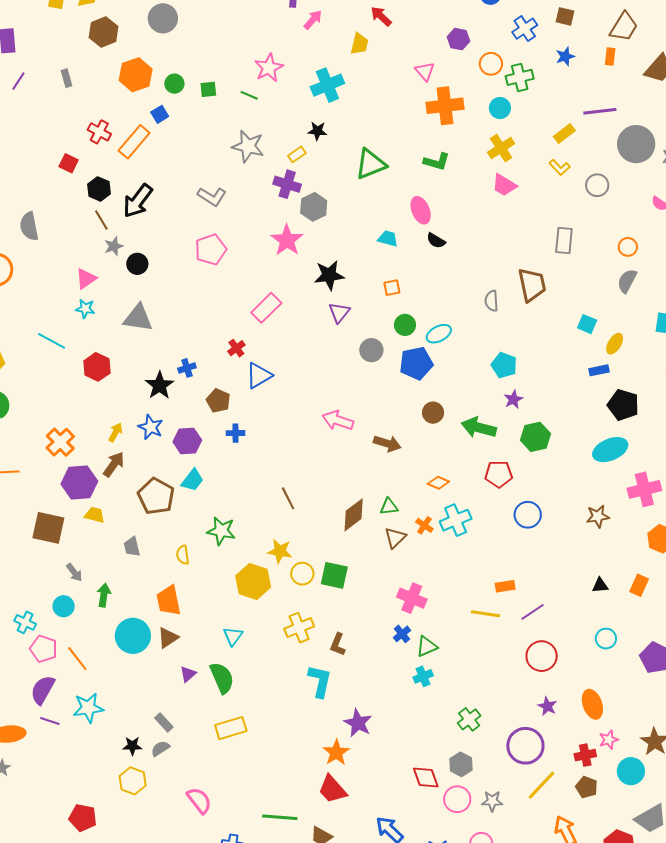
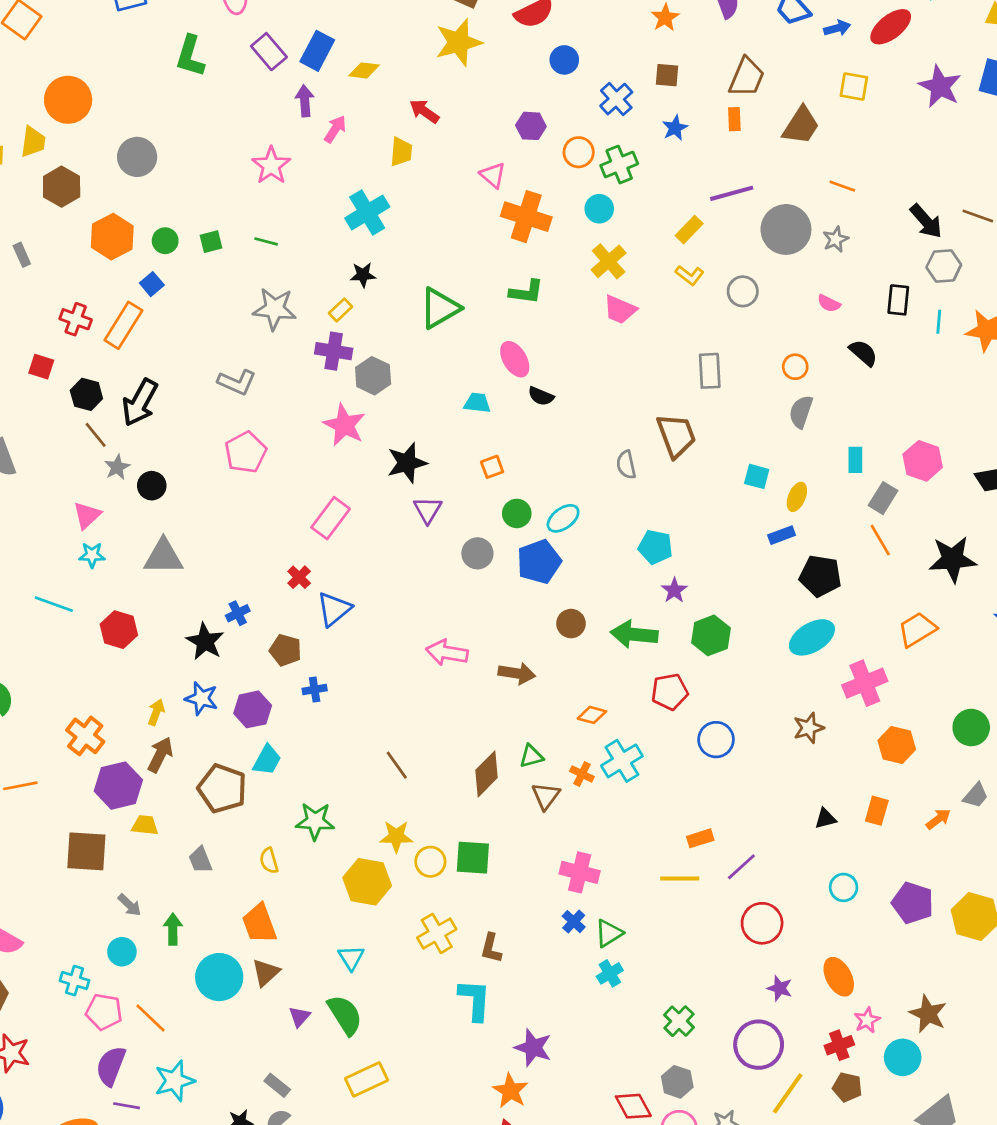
pink star: (269, 68) -> (271, 165), moved
orange cross: (445, 106) -> (526, 217), turned 33

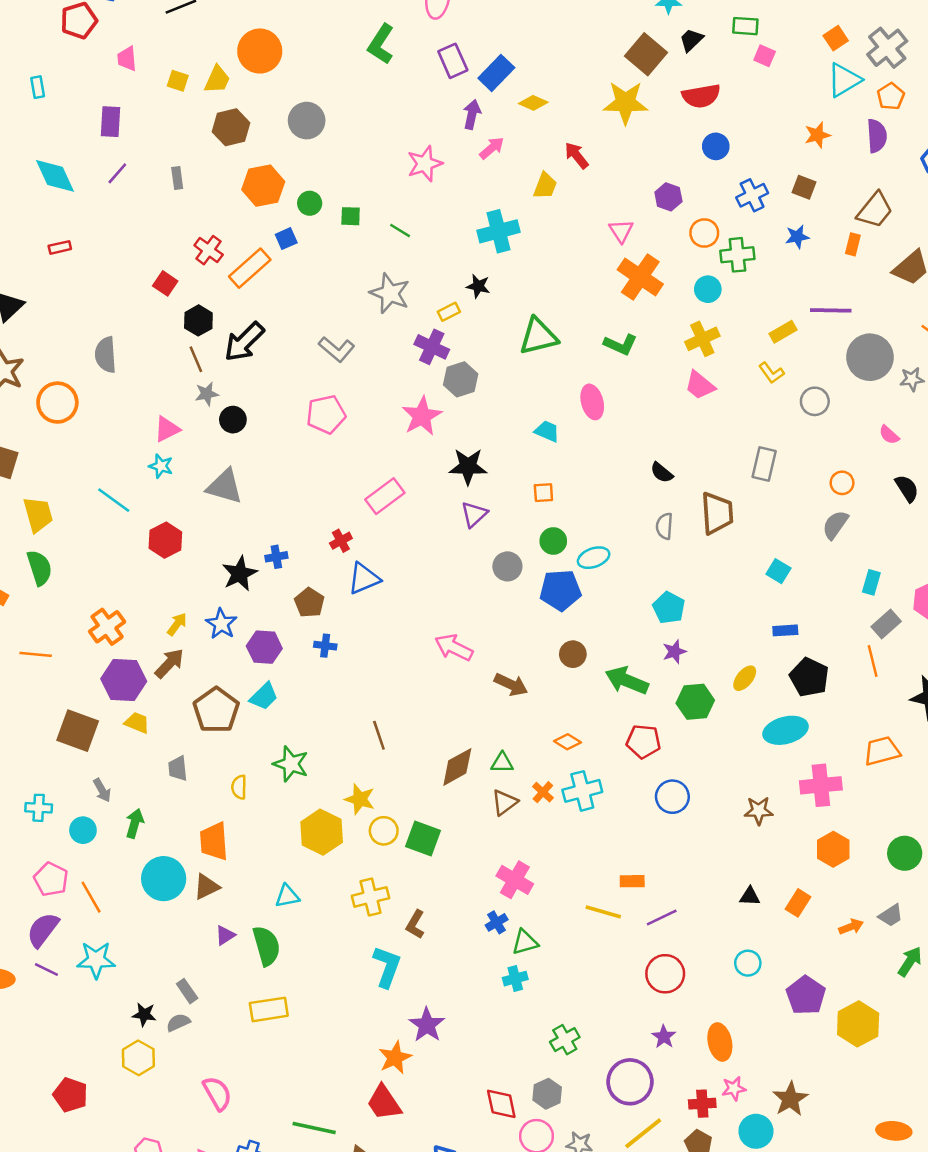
black semicircle: (541, 396) -> (662, 473), moved
yellow ellipse: (797, 497) -> (745, 678), moved
cyan triangle: (351, 958) -> (287, 896), turned 35
cyan cross: (74, 981) -> (39, 808), moved, turned -30

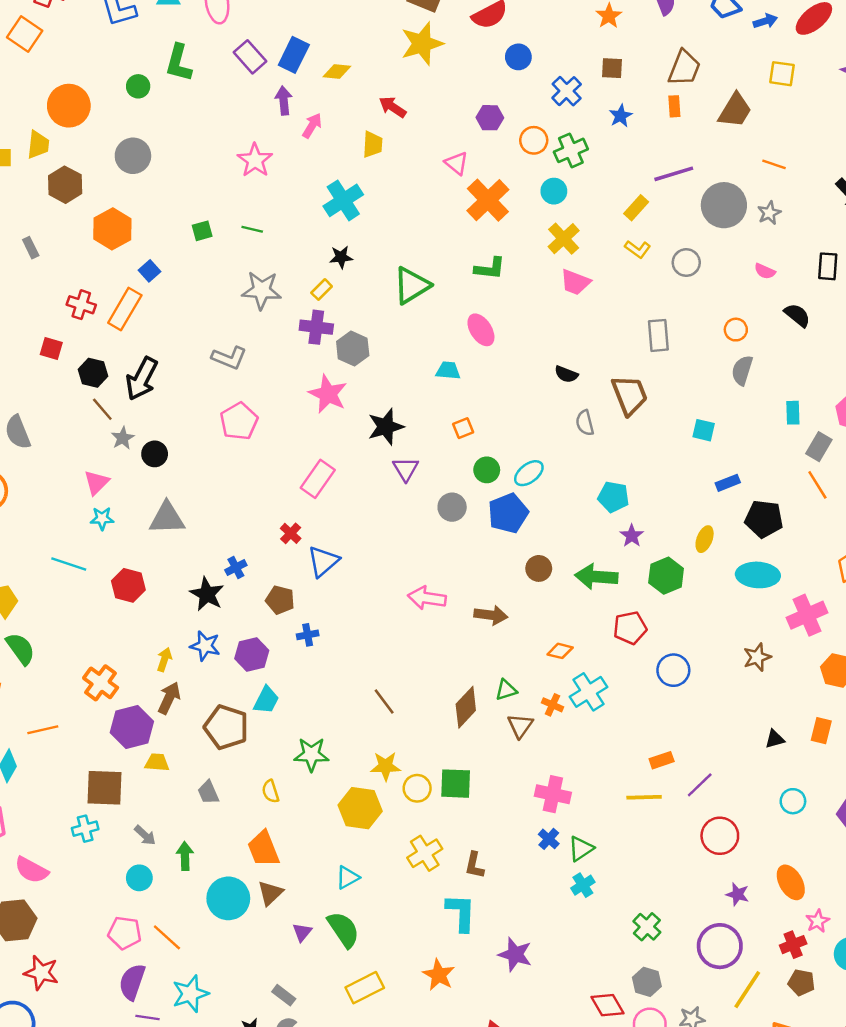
green circle: (310, 203) -> (138, 86), moved
orange cross: (640, 277) -> (488, 200), turned 30
cyan ellipse: (786, 730) -> (758, 575), turned 36
cyan cross: (39, 808) -> (85, 829), moved
orange star: (395, 1058) -> (439, 975), moved

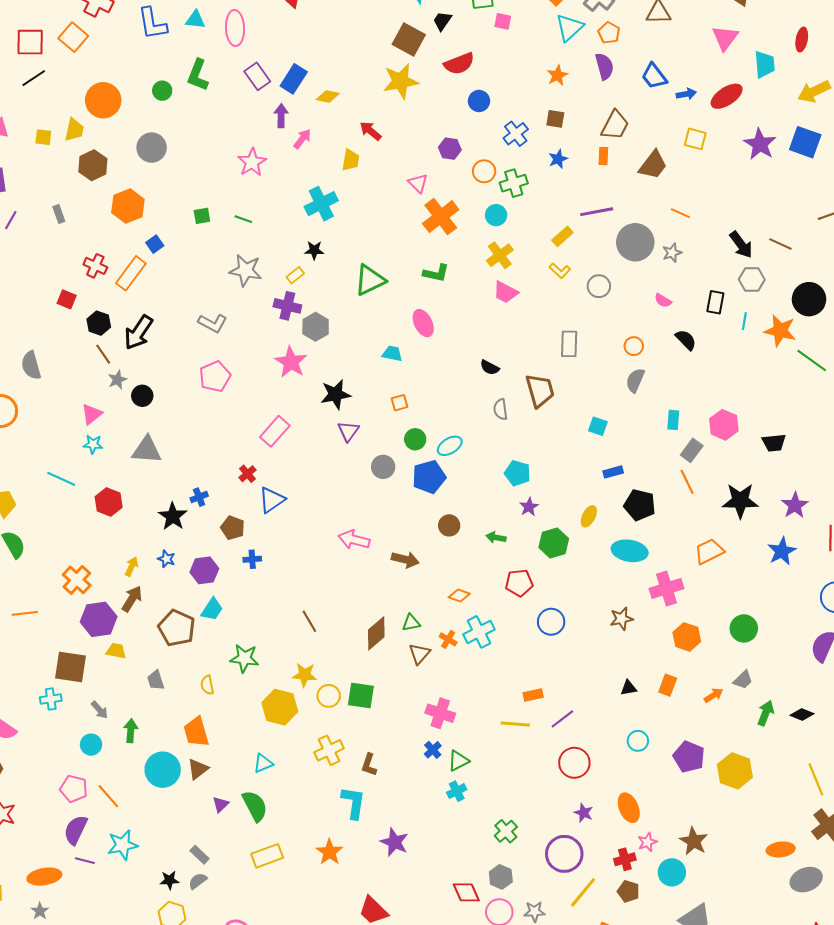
green arrow: (596, 577) -> (496, 537), size x0.6
blue star: (205, 646) -> (167, 559), size x0.7

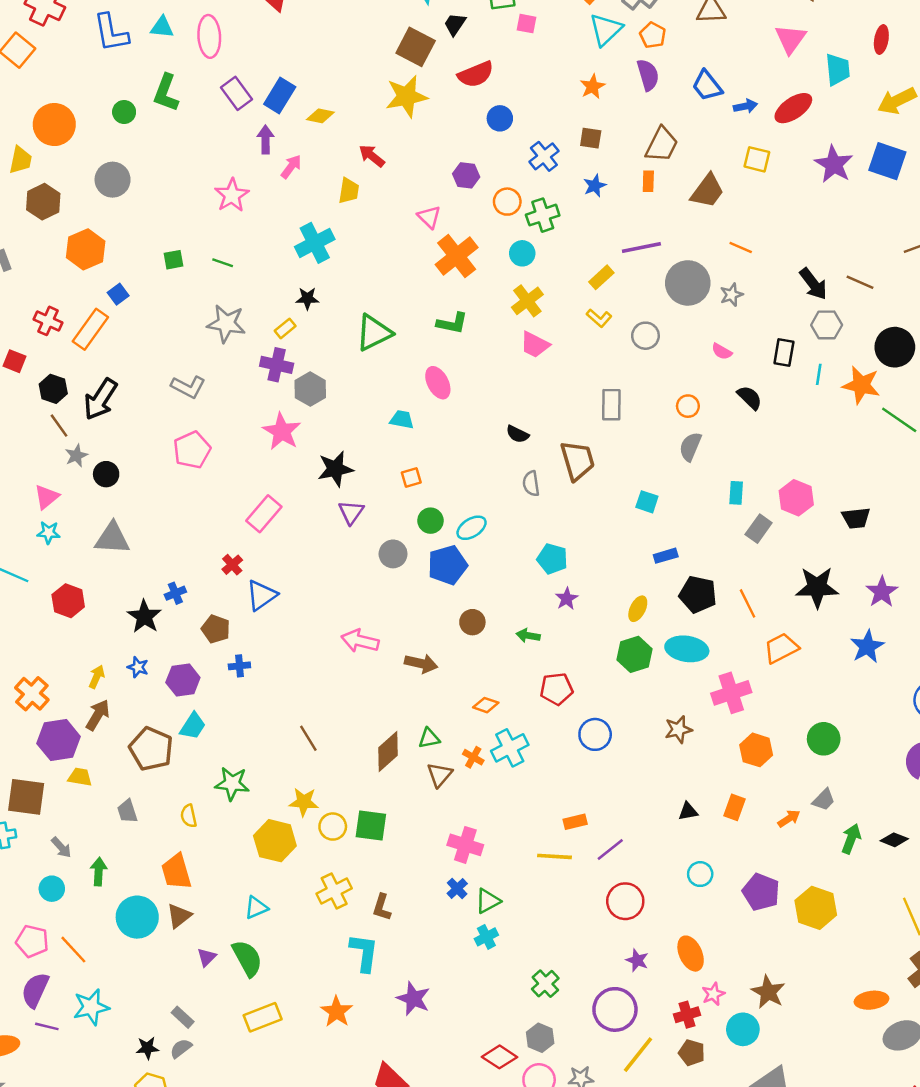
orange line: (687, 482) -> (747, 603), moved
green hexagon: (554, 543) -> (635, 654), moved
red diamond: (466, 892) -> (499, 1057), turned -32

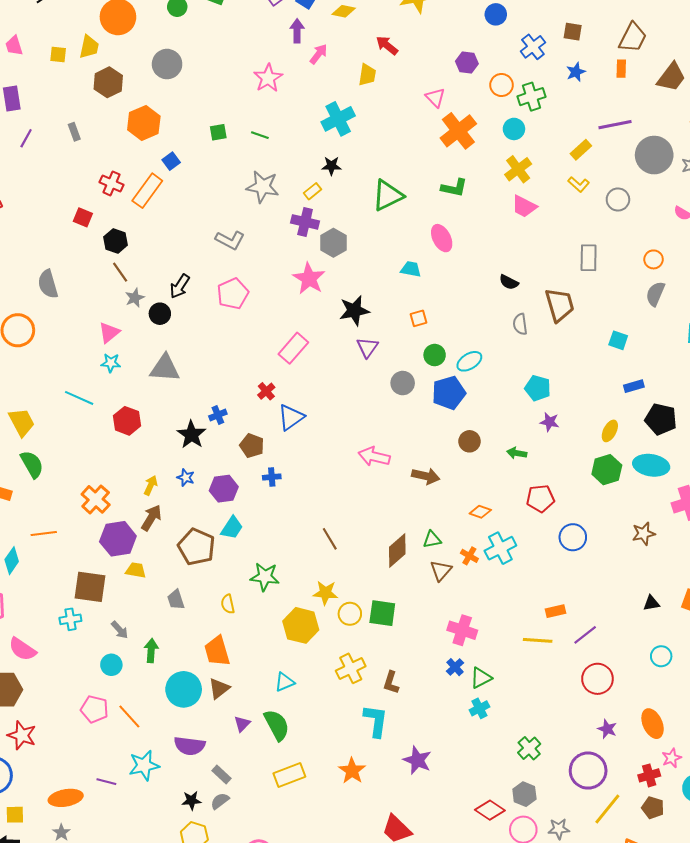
black arrow: (100, 399) -> (180, 286), moved, size x0.7
purple star: (567, 599) -> (550, 422), turned -30
purple semicircle: (35, 990) -> (190, 746), moved, turned -108

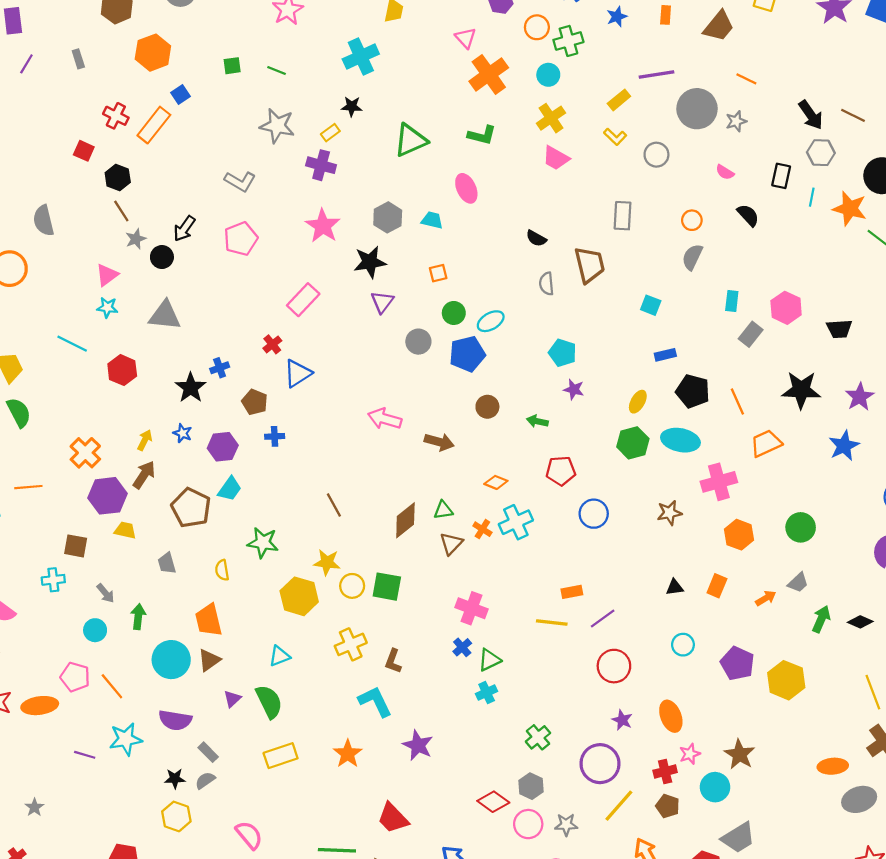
gray hexagon: (333, 243) -> (388, 217), moved
brown square: (90, 587) -> (76, 546), size x0.7
cyan L-shape: (376, 721) -> (375, 701), turned -36
orange ellipse: (66, 798) -> (40, 706), moved

